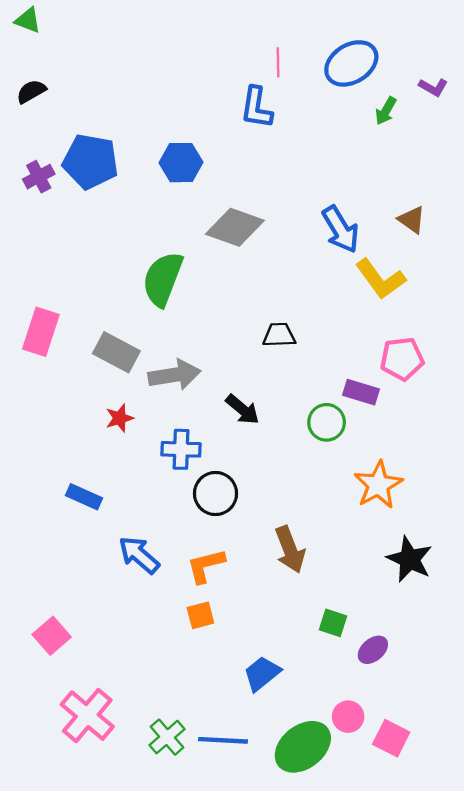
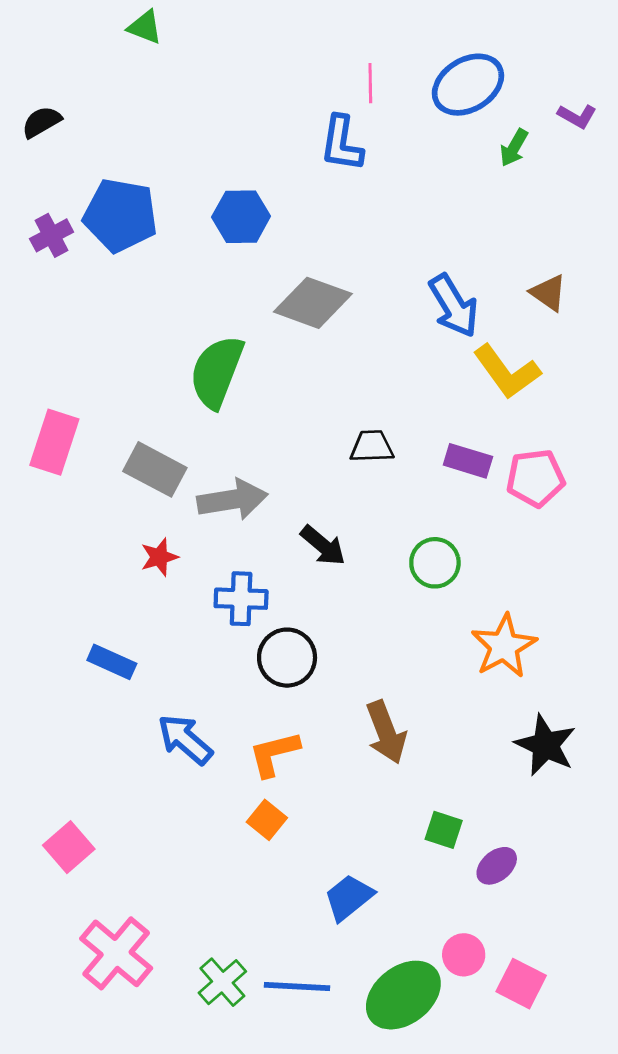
green triangle: (28, 20) -> (145, 27), moved
purple rectangle: (361, 392) -> (468, 461), moved
orange square: (200, 615) -> (267, 820), turned -36

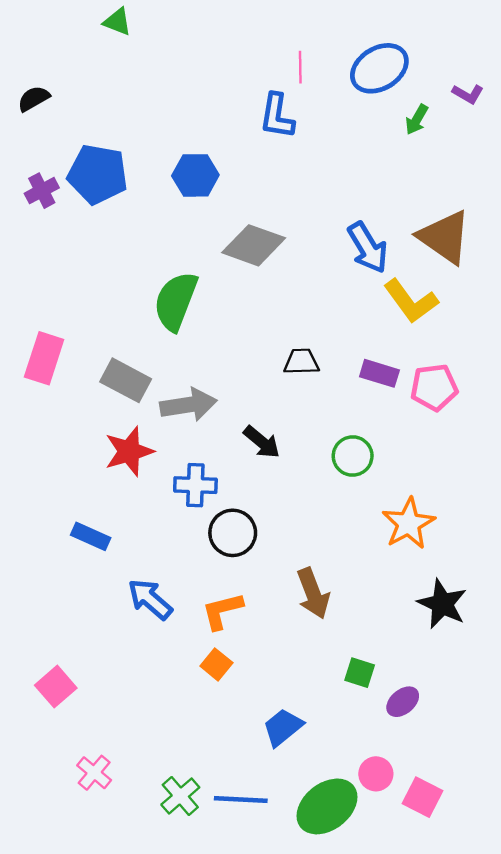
brown triangle: (548, 293) -> (445, 237), size x1.8
red star: (159, 557) -> (129, 451), size x1.6
pink cross: (116, 953) -> (94, 773), size x0.6

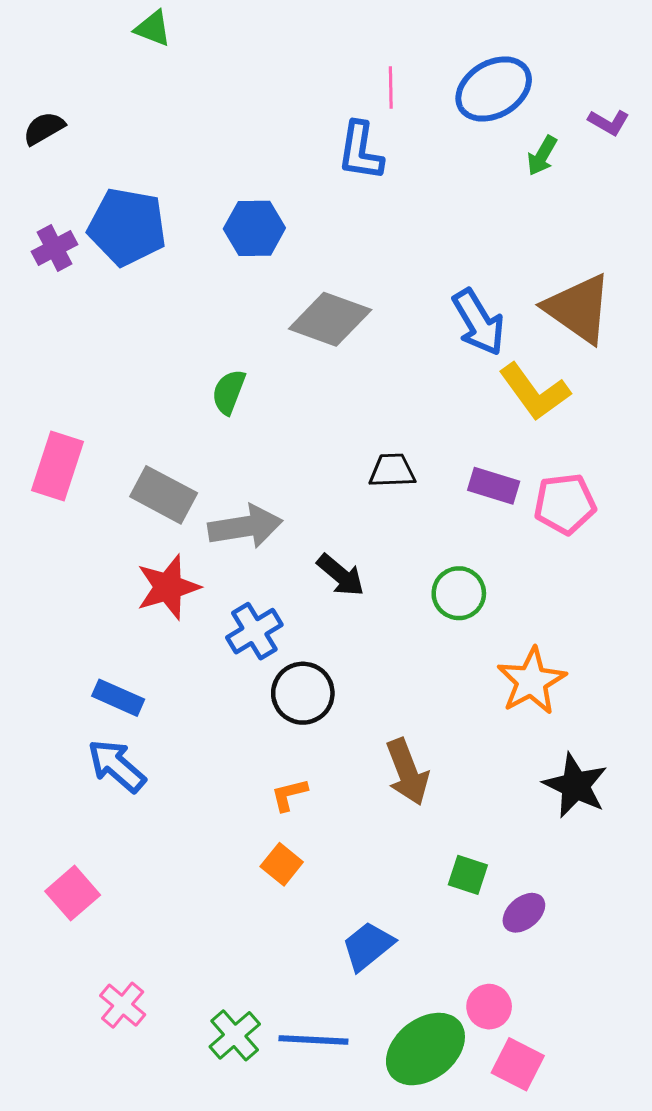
green semicircle: (176, 301) -> (229, 392), size x0.6
blue cross: (195, 485) -> (254, 631), turned -33
blue arrow: (150, 599) -> (117, 766), moved
orange L-shape: (222, 611) -> (289, 795), size x0.7
pink square: (422, 797) -> (518, 1064), moved

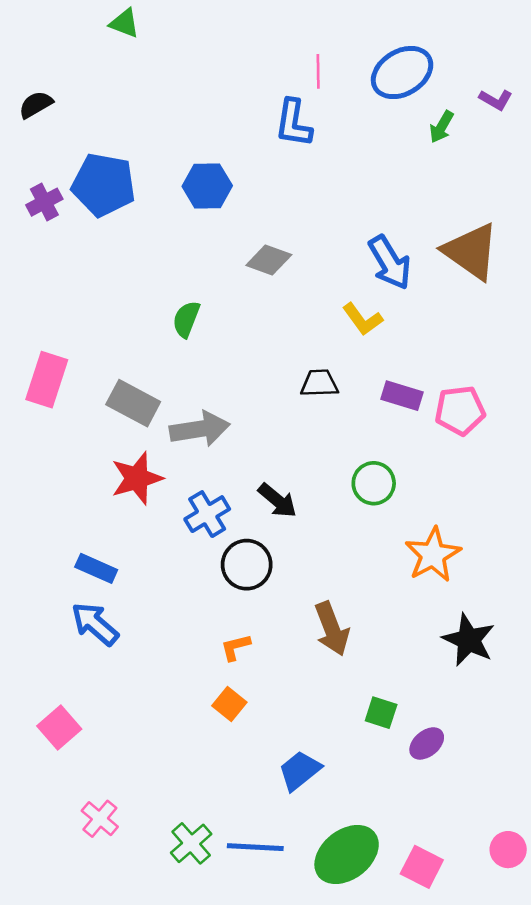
gray diamond: (330, 319) -> (269, 260), size x0.7
yellow L-shape: (535, 392) -> (363, 319), moved, size x0.7
black arrow: (341, 575) -> (277, 501), moved
pink circle: (489, 1007) -> (508, 850), moved

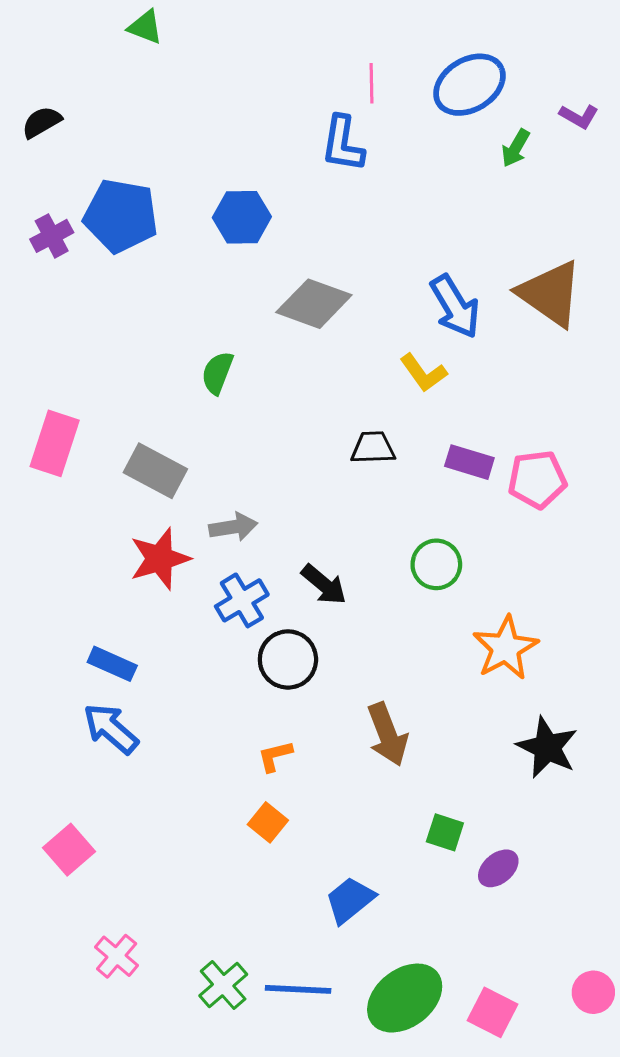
gray diamond: (269, 260) -> (314, 304), size x1.4
gray arrow: (200, 429) -> (233, 527), moved, size x0.7

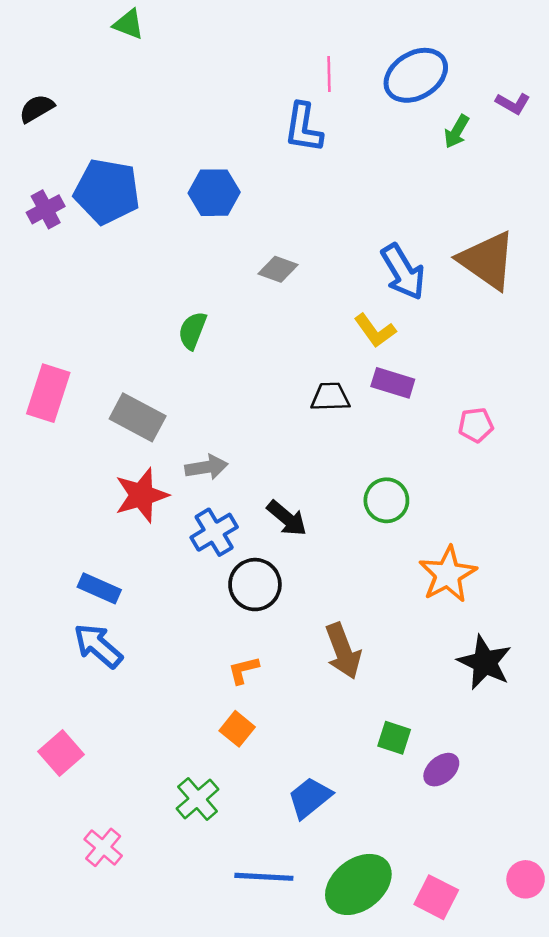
gray diamond: (314, 304) -> (278, 269), size x0.6
purple rectangle: (469, 462) -> (393, 383), moved
pink pentagon: (537, 479) -> (476, 425), size x0.7
green cross: (223, 985) -> (198, 799), moved

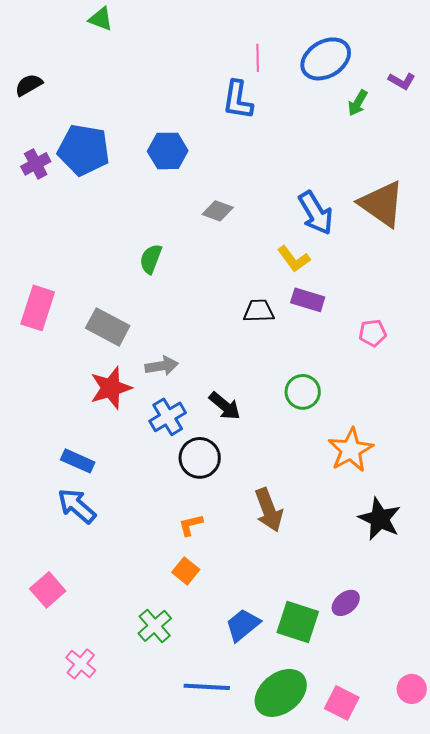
green square: (394, 738) -> (298, 622), moved, size x1.6

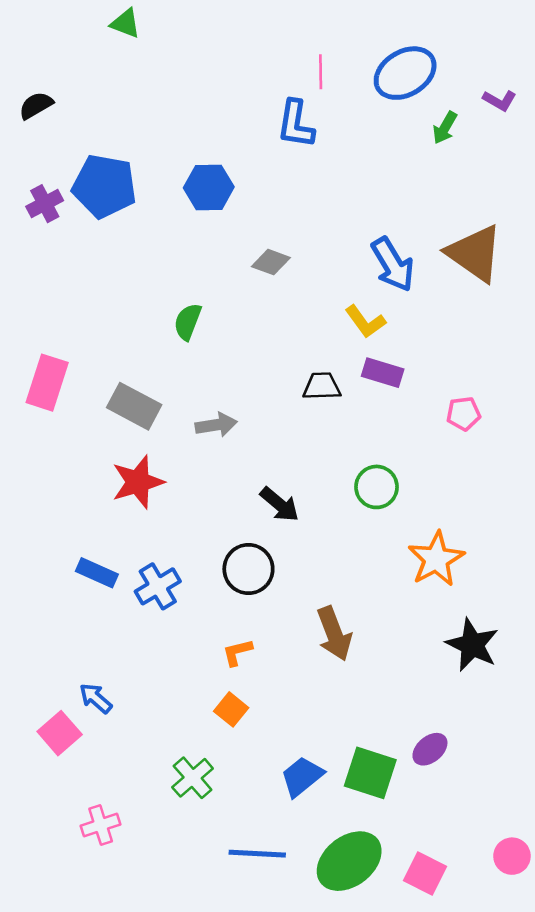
gray arrow: (162, 366) -> (216, 425), moved
blue cross: (168, 417) -> (158, 586), moved
blue arrow: (77, 506) -> (96, 698), moved, size x0.7
pink cross: (81, 664) -> (101, 825), turned 32

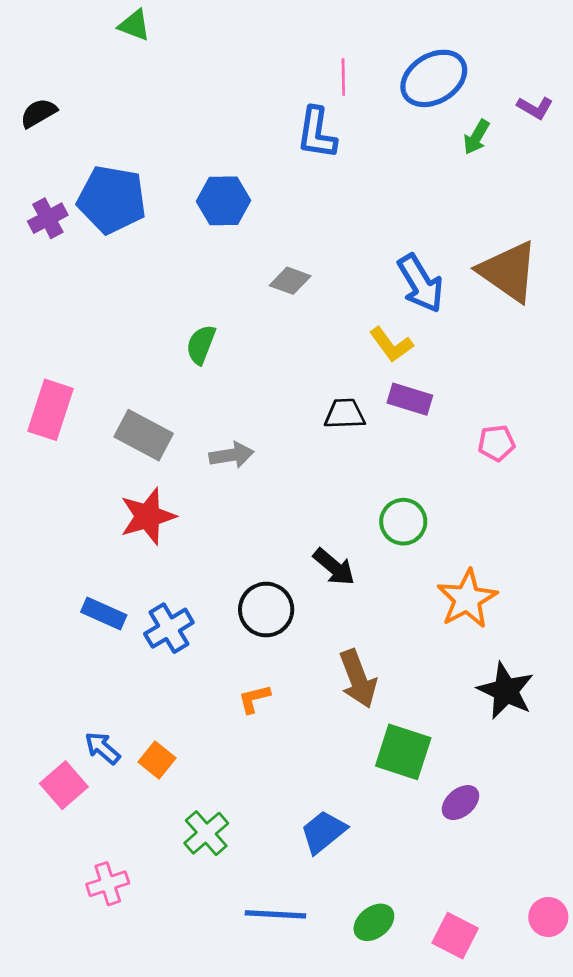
black arrow: (280, 504) -> (334, 567), moved
orange square: (231, 709) -> (157, 760), moved
green square: (370, 773) -> (403, 752), moved
green ellipse: (349, 861) -> (374, 922), size x0.6

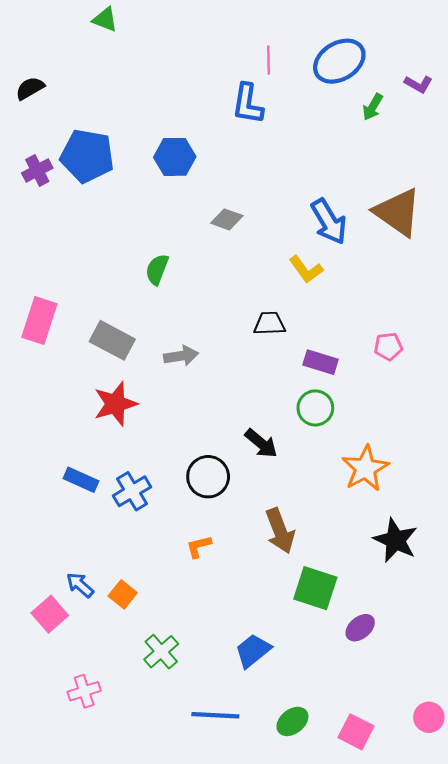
purple rectangle: (410, 399) -> (321, 362), moved

